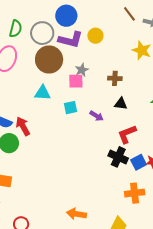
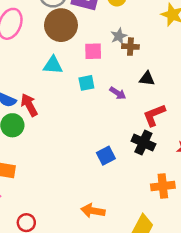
gray star: (82, 70) -> (119, 36), moved
brown cross: (115, 78) -> (130, 47), moved
blue square: (139, 162) -> (106, 156), moved

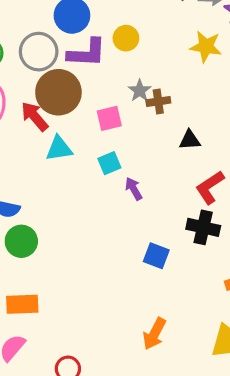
purple arrow: (118, 93) -> (134, 189), moved, turned -140
red arrow: (29, 105) -> (35, 116), moved
blue square: (106, 156) -> (156, 256), turned -30
orange arrow: (93, 211) -> (154, 334), turned -60

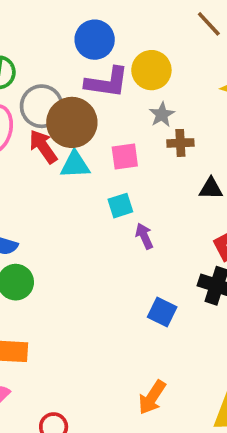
yellow circle: (126, 38) -> (151, 70), size x1.4
gray circle: (39, 52) -> (42, 106), moved
gray star: (140, 91) -> (162, 115), moved
cyan triangle: (59, 149) -> (75, 165), moved

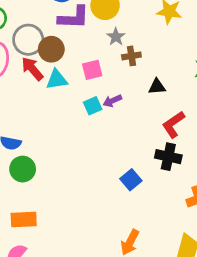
brown circle: (72, 122) -> (51, 49), size x0.7
purple arrow: (144, 236) -> (112, 101), moved, turned -84
blue square: (162, 312) -> (131, 180), turned 30

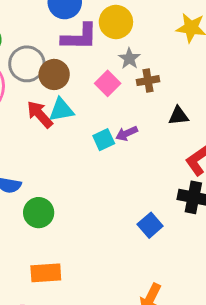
red arrow: (32, 69) -> (40, 114), moved
pink square: (92, 70) -> (108, 83), moved, turned -30
green circle: (23, 169) -> (39, 213), moved
orange rectangle: (24, 220) -> (46, 273), moved

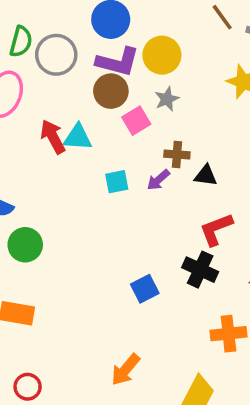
gray circle: (27, 64) -> (56, 55), moved
brown circle: (54, 74) -> (111, 91), moved
brown cross: (148, 81) -> (177, 154), moved
purple arrow: (127, 133) -> (158, 180), moved, turned -30

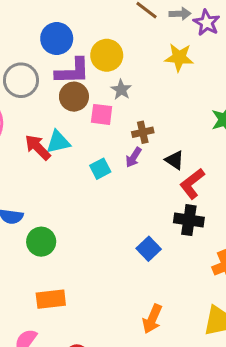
pink square: (136, 121) -> (102, 114), turned -35
black triangle: (206, 176) -> (174, 160), moved, turned 42

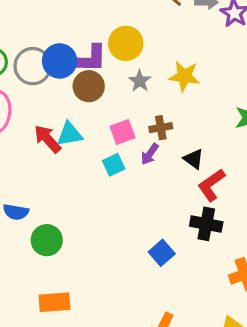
blue circle: (57, 39) -> (60, 61), moved
yellow star: (179, 57) -> (184, 76), moved
pink square: (102, 114) -> (123, 132), moved, turned -30

